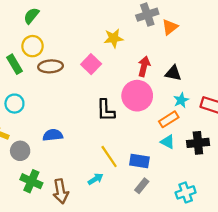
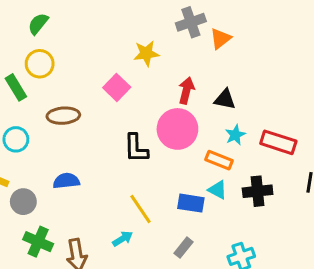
brown ellipse: (51, 66) -> (63, 116), moved
orange rectangle: (169, 119) -> (219, 160), turned 54
blue rectangle: (139, 161) -> (191, 203), moved

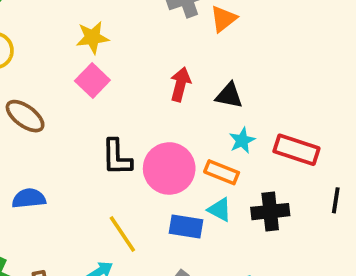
yellow star: (146, 53) -> (92, 37), moved
brown ellipse: (63, 116) -> (25, 116), turned 40
pink circle: (177, 129) -> (169, 168), moved

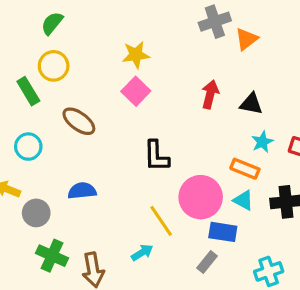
pink circle: (169, 168) -> (201, 197), moved
blue rectangle: (186, 226) -> (223, 232), moved

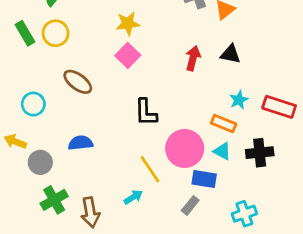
green rectangle: (28, 91) -> (25, 33), moved
black triangle: (251, 104) -> (230, 54), moved
green cross: (52, 256) -> (54, 200), turned 36

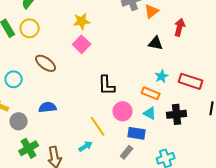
red arrow: (193, 58) -> (180, 27), moved
black L-shape: (146, 112) -> (107, 85), moved
pink circle: (185, 148) -> (123, 111), size x0.7

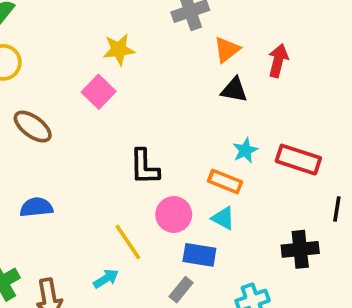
orange triangle: (152, 11) -> (227, 50), moved
yellow star: (82, 21) -> (119, 50), moved
black cross: (177, 114) -> (300, 249), moved

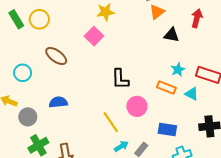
orange triangle: (227, 50) -> (157, 12), moved
cyan triangle: (223, 218) -> (192, 94), moved
blue rectangle: (199, 255) -> (167, 129), moved
cyan arrow: (106, 279) -> (121, 146), moved

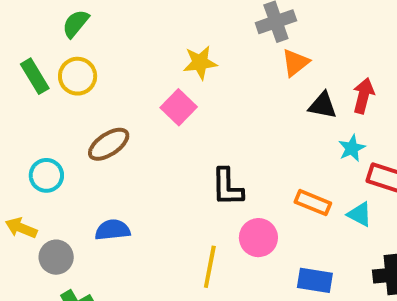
red arrow: (197, 18) -> (363, 96), moved
brown ellipse: (56, 56) -> (109, 144), turned -70
cyan star: (178, 70) -> (352, 148), moved
yellow line: (111, 122) -> (210, 267), turned 45

